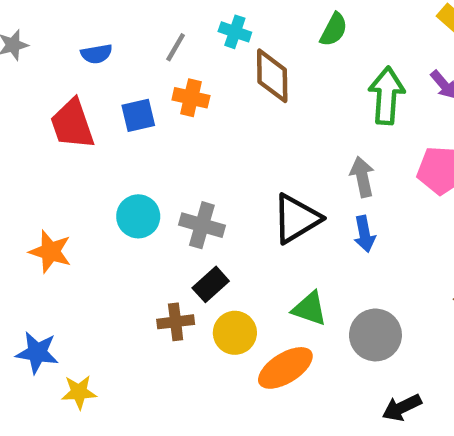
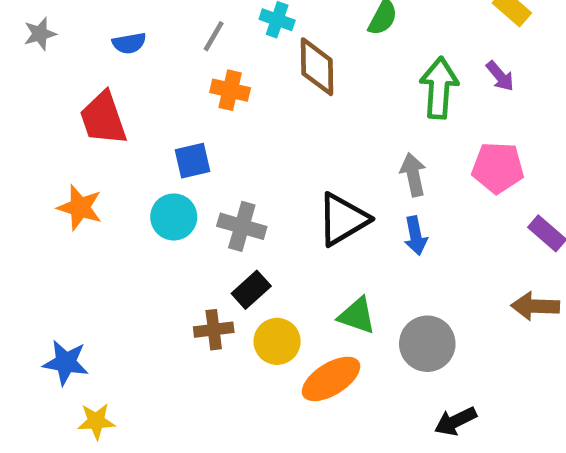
blue square: (138, 115) -> (193, 161), moved
orange star: (50, 252) -> (80, 208), moved
yellow star: (79, 392) -> (96, 421), moved

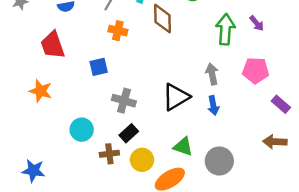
cyan circle: (174, 217) -> (82, 130), moved

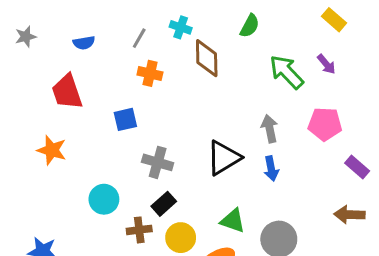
green arrow: (225, 29) -> (286, 72), turned -48

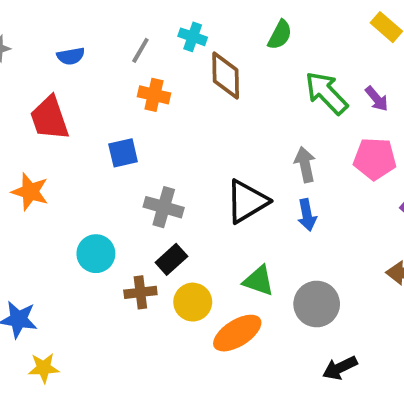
purple arrow: (326, 64) -> (377, 99), moved

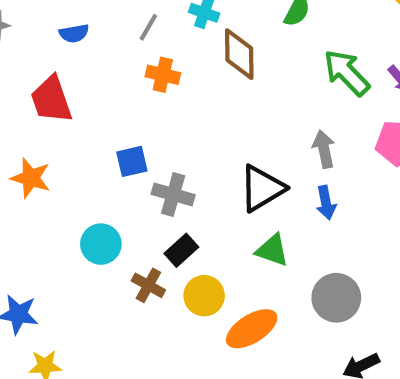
blue square: (123, 153) -> (132, 161), moved
green triangle: (259, 281) -> (272, 250), moved
brown cross: (140, 292) -> (148, 285), turned 36

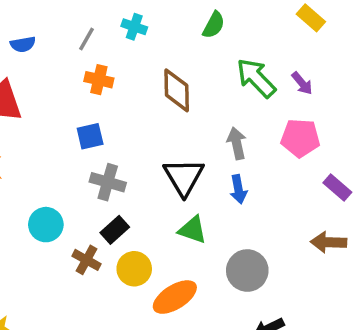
brown diamond: (239, 54) -> (177, 90), moved
blue square: (132, 161) -> (90, 136), moved
black triangle: (262, 188) -> (184, 177), turned -30

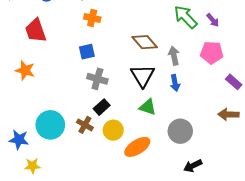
brown diamond: (177, 90) -> (145, 42), moved, turned -40
cyan circle: (46, 225) -> (50, 125), moved, size x1.4

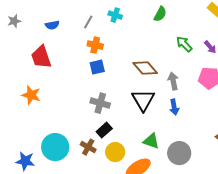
green arrow: (185, 17) -> (184, 44), size x0.7
blue square: (87, 52) -> (97, 67), moved
green triangle: (148, 107) -> (151, 141), moved

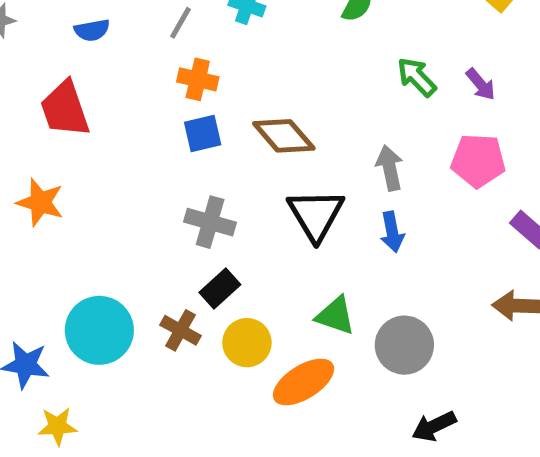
brown diamond: (145, 68) -> (284, 136), moved

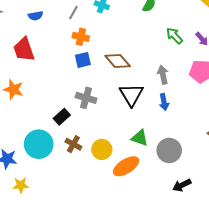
black rectangle: (220, 289) -> (62, 117), moved

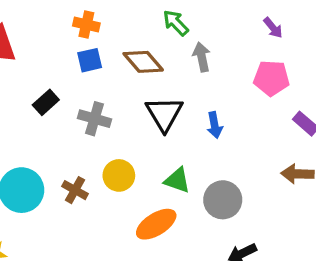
green arrow: (174, 36) -> (176, 23), moved
gray arrow: (163, 75) -> (202, 57), moved
black rectangle: (62, 117) -> (46, 102), moved
yellow circle: (102, 149) -> (119, 175), moved

